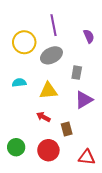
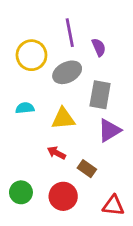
purple semicircle: (89, 36) -> (99, 47), moved
gray rectangle: (77, 73) -> (100, 95), size x1.5
brown rectangle: (67, 129) -> (87, 169), turned -40

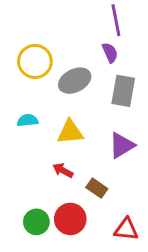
purple line: (70, 33) -> (116, 20), moved
gray rectangle: (100, 95) -> (123, 91), moved
green circle: (21, 192) -> (36, 222), moved

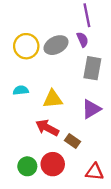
gray ellipse: (75, 81) -> (56, 45), moved
red arrow: (63, 170) -> (47, 128), size x1.5

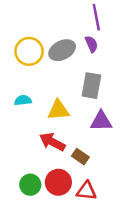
gray rectangle: (92, 68) -> (91, 86), moved
purple triangle: (91, 109) -> (101, 121), turned 30
red triangle: (95, 172) -> (87, 191), moved

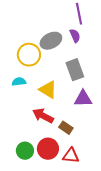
yellow circle: (29, 51) -> (29, 55), moved
gray rectangle: (91, 86) -> (75, 70), turned -30
yellow triangle: (58, 110) -> (48, 90), turned 36

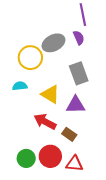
purple triangle: (83, 99) -> (76, 105), moved

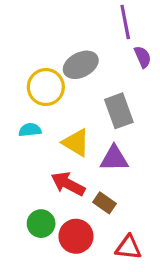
purple semicircle: (79, 38) -> (143, 57), moved
green circle: (26, 158) -> (41, 224), moved
red triangle: (74, 164) -> (128, 247), moved

